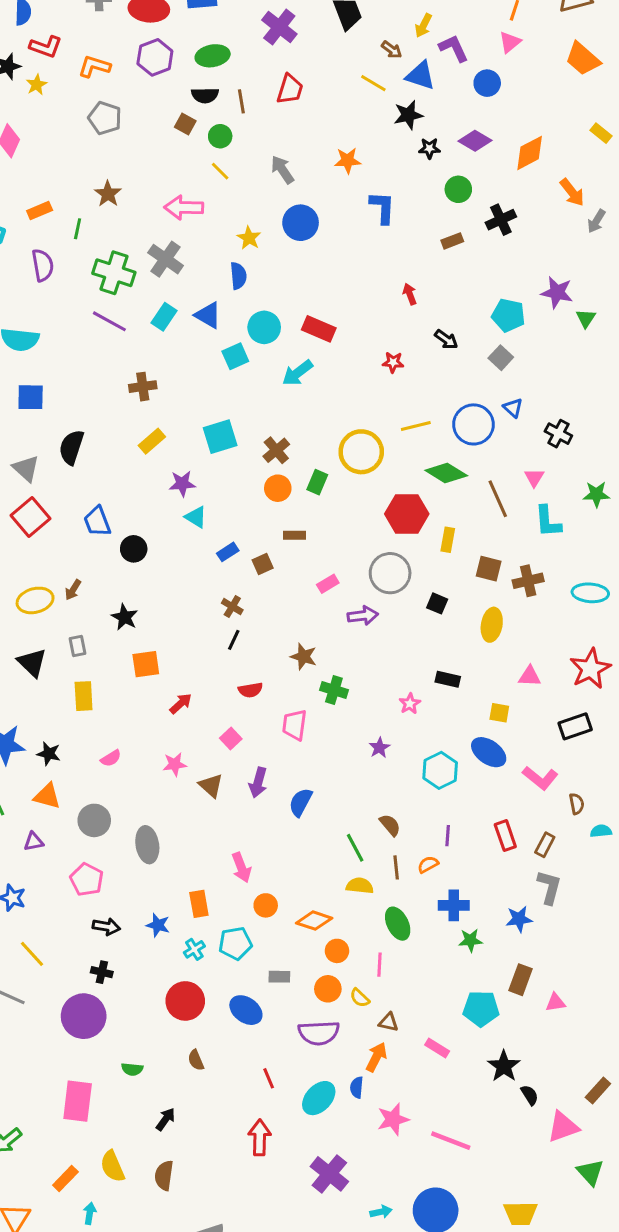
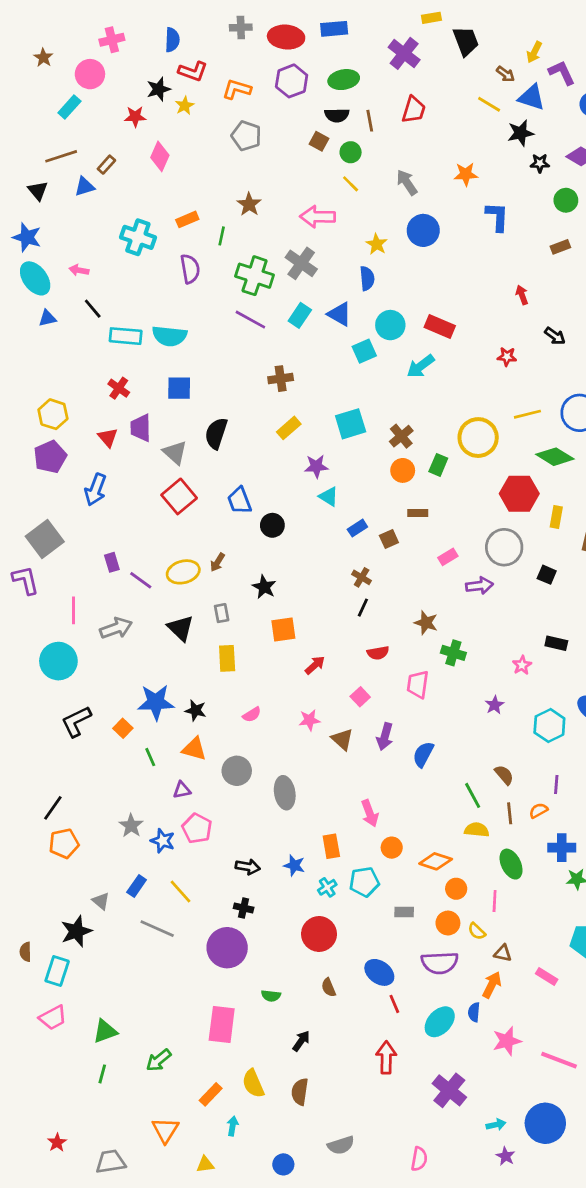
pink pentagon: (87, 880) -> (197, 828), moved
blue ellipse: (246, 1010) -> (379, 972), moved

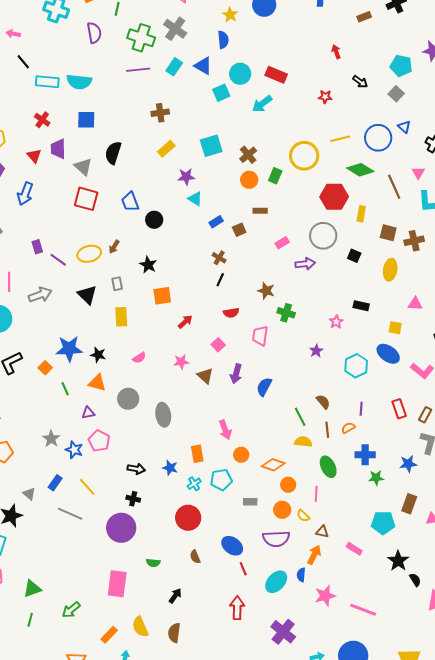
purple line: (250, 320) -> (138, 70), turned -35
red square: (179, 496) -> (86, 199), turned -35

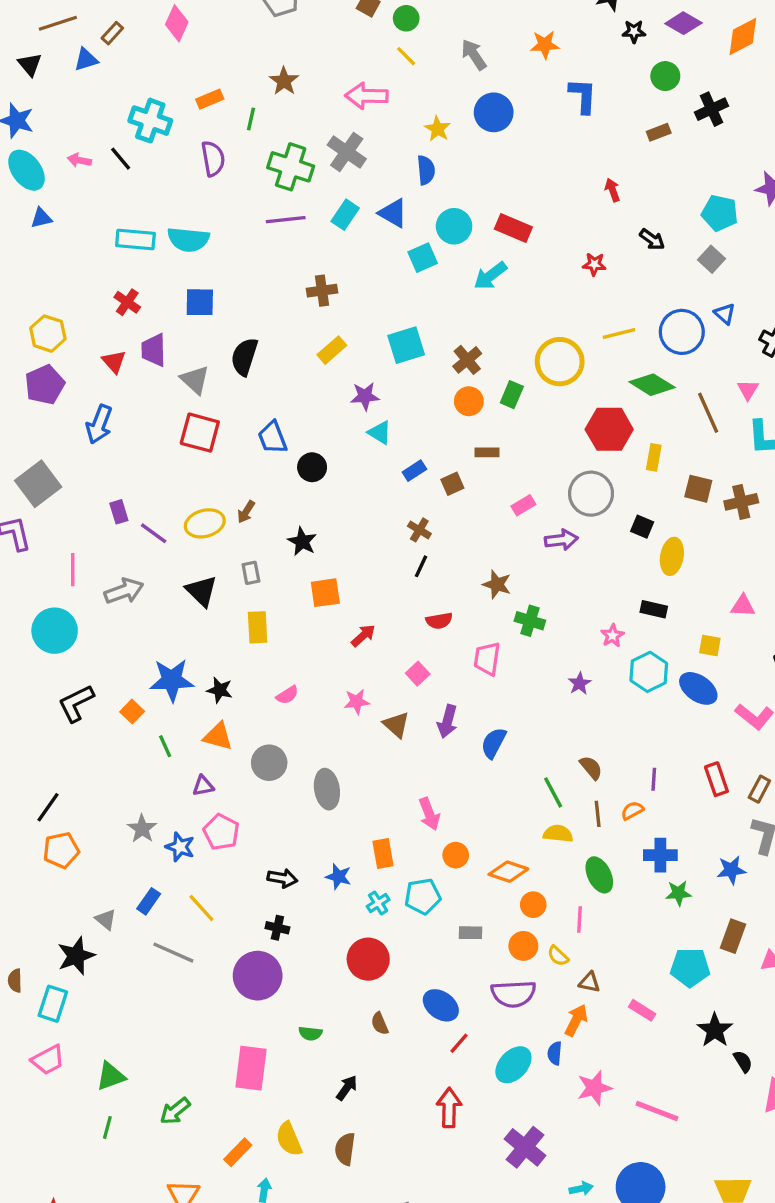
black line: (23, 62) -> (121, 159), moved
yellow ellipse: (390, 270) -> (672, 556), moved
cyan hexagon: (356, 366) -> (649, 672), moved
red line: (243, 569) -> (459, 1043), turned 64

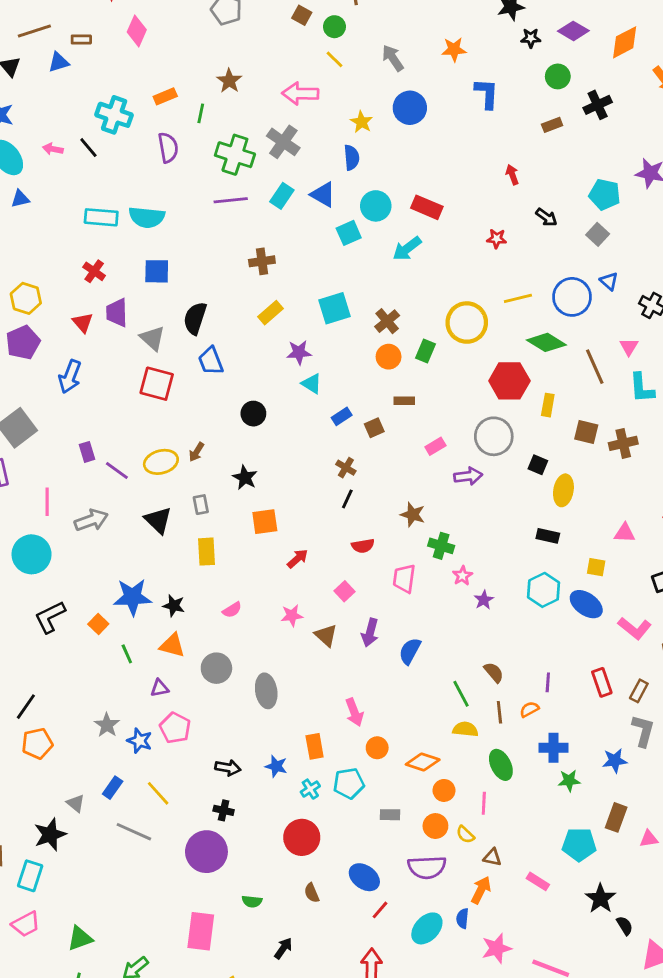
brown rectangle: (112, 33) -> (81, 39), turned 48
blue trapezoid: (272, 438) -> (211, 361), moved
pink star: (612, 636) -> (462, 576), moved

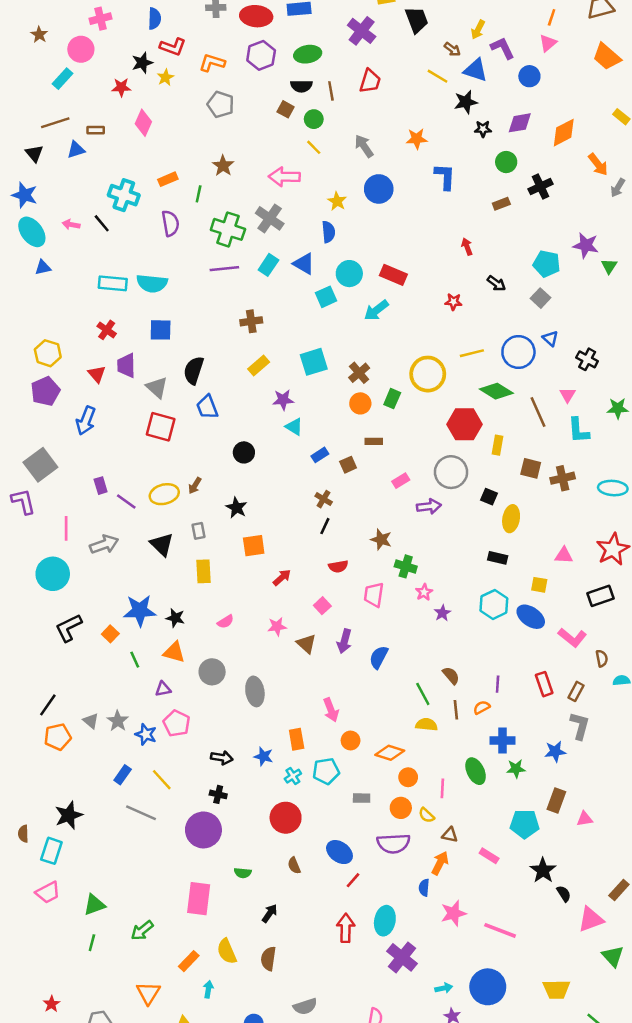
purple diamond: (573, 31) -> (520, 123), turned -40
green ellipse: (501, 765) -> (476, 771), moved
gray triangle: (76, 803) -> (91, 721), moved
cyan ellipse: (427, 928) -> (385, 921), moved, turned -32

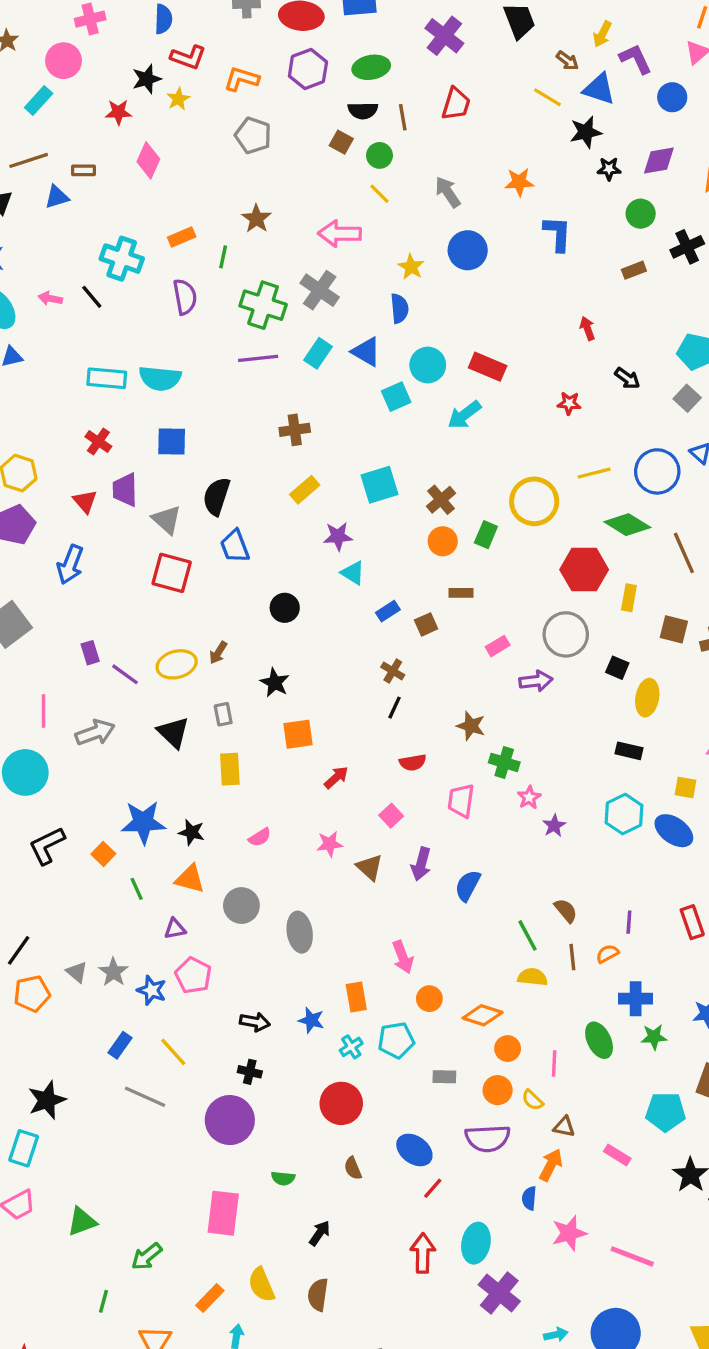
green line: (92, 943) -> (103, 1301), moved

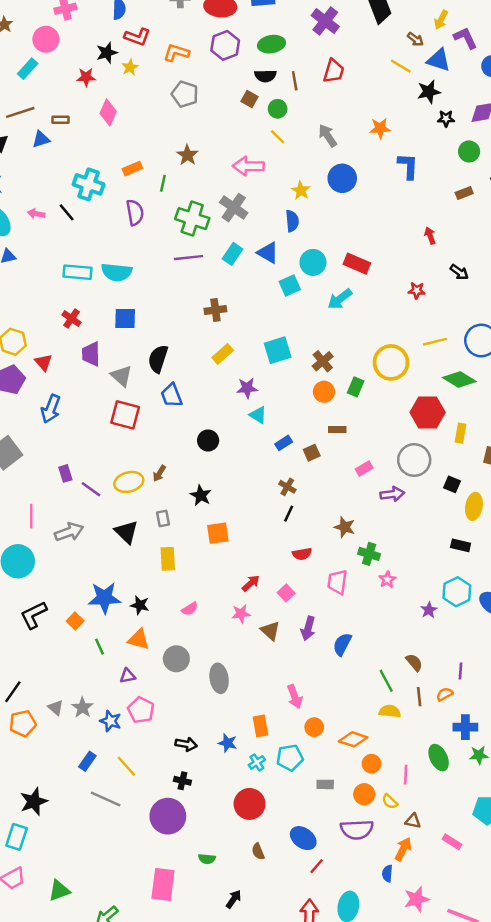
red triangle: (85, 501) -> (43, 362), moved
red arrow: (336, 777) -> (251, 583), moved
purple star: (554, 826) -> (429, 610), moved

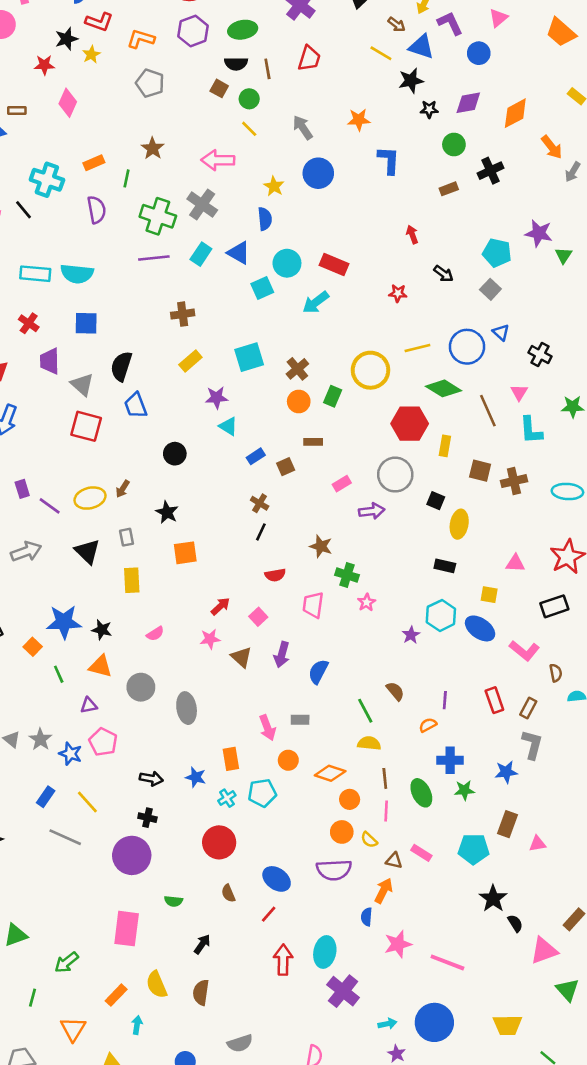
brown line: (419, 697) -> (385, 778), moved
gray rectangle: (325, 784) -> (300, 720), moved
pink rectangle: (452, 842) -> (421, 853), moved
red line: (317, 866) -> (269, 914), moved

